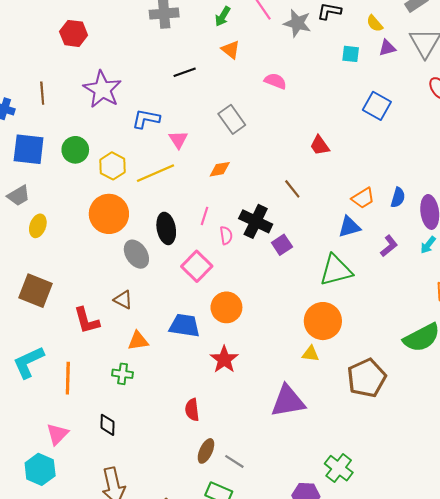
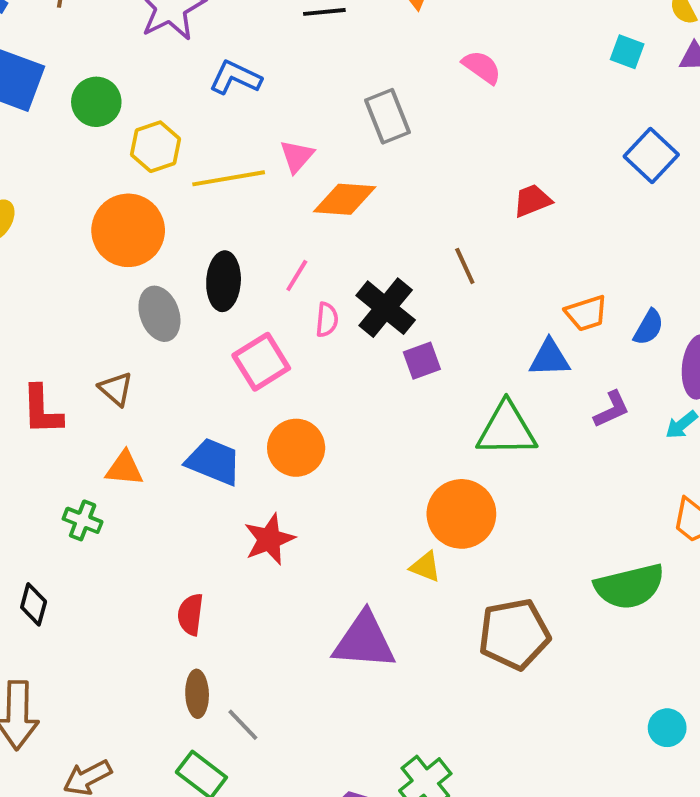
pink triangle: (178, 140) -> (297, 156), moved
red trapezoid: (320, 145) -> (532, 201), turned 90
orange diamond: (220, 169) -> (345, 199), size x1.5
brown ellipse: (206, 451) -> (197, 694), turned -40

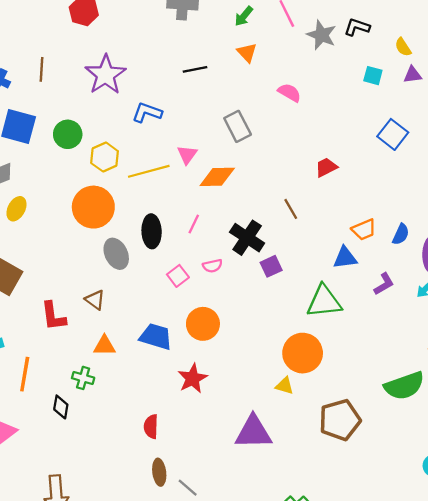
pink semicircle: (327, 320) -> (212, 266), moved, turned 78
pink square: (261, 362) -> (178, 276), size x0.7
black diamond: (34, 604) -> (61, 407), moved

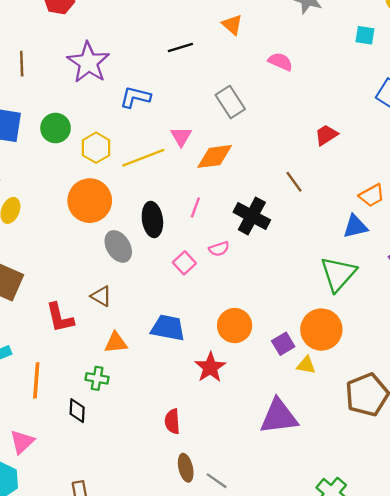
purple square: (271, 266) -> (283, 344), moved
green triangle: (324, 301) -> (338, 274), turned -36
orange circle: (203, 324) -> (235, 326), moved

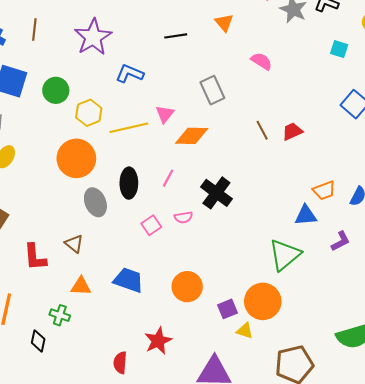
brown line: (294, 182) -> (262, 130), moved
red star: (210, 367) -> (158, 341), moved

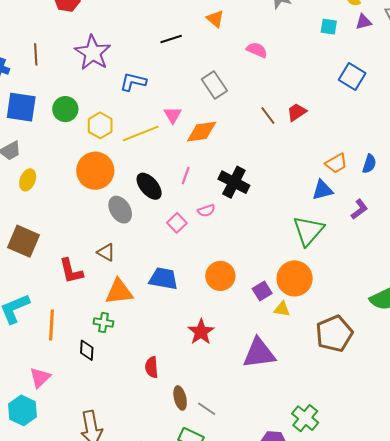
black ellipse: (129, 183) -> (149, 186), turned -32
orange triangle: (81, 286) -> (119, 292), size x1.4
red semicircle: (120, 363) -> (152, 367), moved

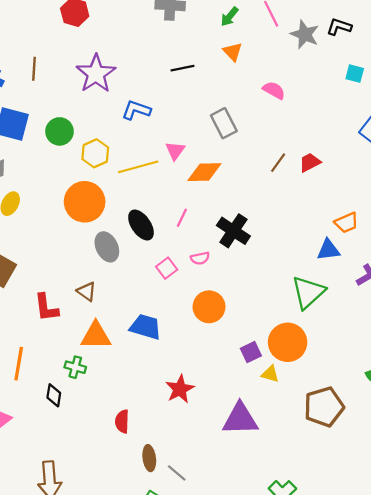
brown line: (268, 116) -> (278, 163), turned 66
orange circle: (220, 276) -> (209, 307), moved

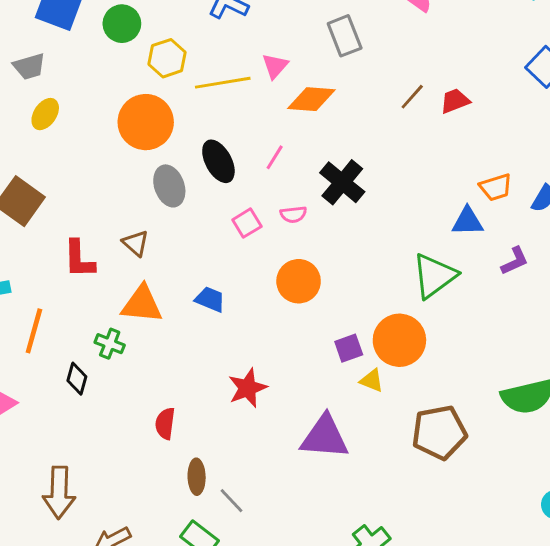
blue trapezoid: (146, 327) -> (210, 299), size x0.7

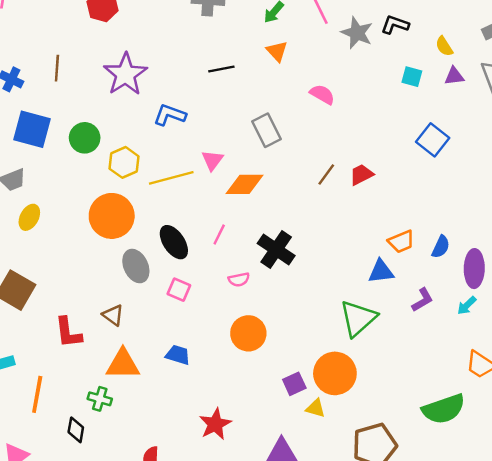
pink square: (247, 223) -> (179, 290), moved, turned -30

